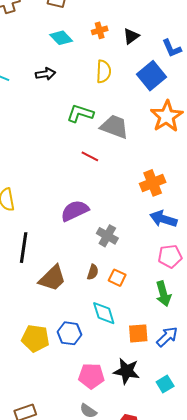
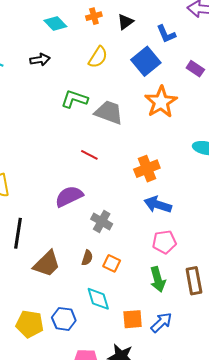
yellow semicircle: (104, 71) -> (98, 57), turned 30
red line: (90, 156) -> (89, 155), moved

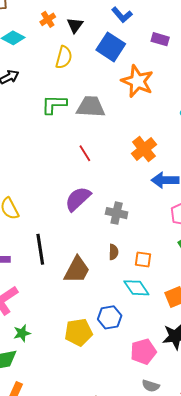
black triangle: (125, 22) -> (75, 25), moved
red line: (89, 155) -> (85, 153), turned 48
orange square: (112, 263) -> (143, 259), moved

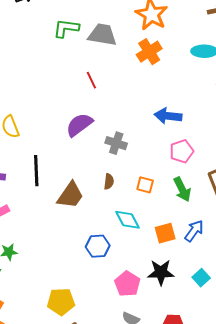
orange cross: (144, 149) -> (149, 52), moved
orange square: (143, 259) -> (145, 185), moved
yellow pentagon: (79, 332) -> (61, 302), moved
pink pentagon: (143, 352) -> (127, 284), turned -30

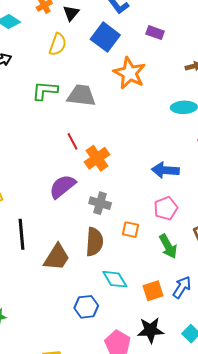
orange cross: (149, 52) -> (97, 158), moved
blue arrow: (168, 116) -> (165, 170), moved
brown semicircle: (109, 182) -> (94, 242), size x1.8
orange square: (145, 185) -> (131, 230), moved

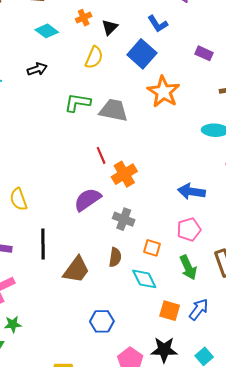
purple rectangle: (155, 33) -> (204, 53), moved
brown semicircle: (94, 242) -> (115, 257), size x0.7
cyan diamond: (115, 279) -> (144, 279), moved
orange square: (153, 291) -> (170, 311), turned 30

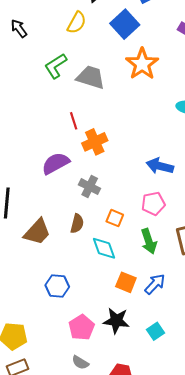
black arrow: (37, 69) -> (19, 28), turned -114
green L-shape: (78, 103) -> (56, 66), turned -48

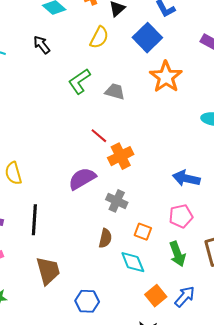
gray trapezoid: (91, 77) -> (115, 92), size x0.7
red line: (74, 121) -> (99, 136), turned -30
brown trapezoid: (37, 232) -> (48, 271), moved, turned -56
orange square: (126, 282) -> (156, 296), turned 30

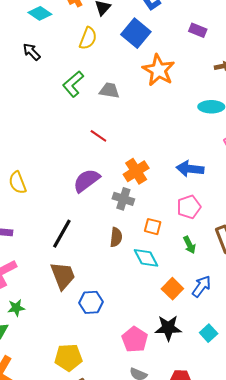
orange cross: (121, 156) -> (136, 171), moved
black line: (34, 220) -> (62, 234), moved, turned 32
green arrow: (177, 254) -> (190, 245), size x0.7
blue hexagon: (87, 301) -> (91, 302), moved

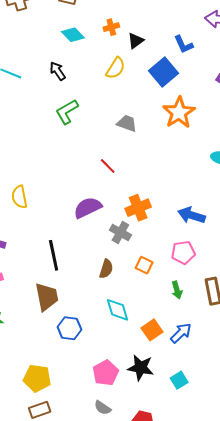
green L-shape: (73, 84) -> (67, 112), moved
black line: (62, 234) -> (54, 255), turned -52
cyan diamond: (146, 258) -> (118, 310), moved

